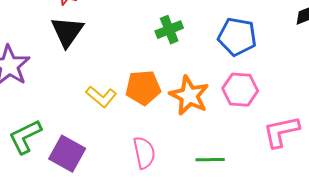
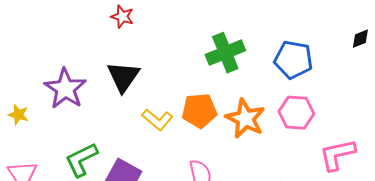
green cross: (169, 30) -> (225, 53), size x1.4
black triangle: (67, 32) -> (123, 77), moved

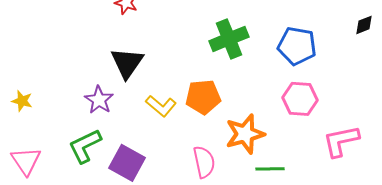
purple star: (65, 89) -> (99, 100), moved, size x0.7
orange star: (245, 119) -> (245, 134), moved, turned 30

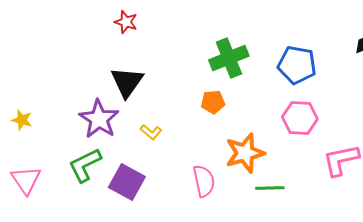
orange pentagon: (203, 97) -> (213, 102), moved, size x0.7
purple star: (99, 100) -> (99, 119), size x1.4
yellow L-shape: (161, 106) -> (151, 132), moved, size x0.7

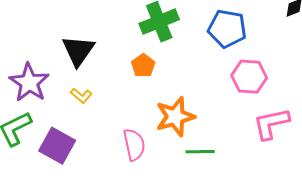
black triangle: (127, 82) -> (78, 51), moved
orange pentagon: (213, 102) -> (143, 66), turned -30
pink hexagon: (300, 118) -> (249, 77), moved

